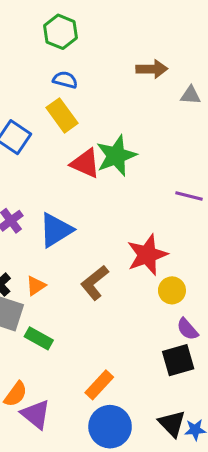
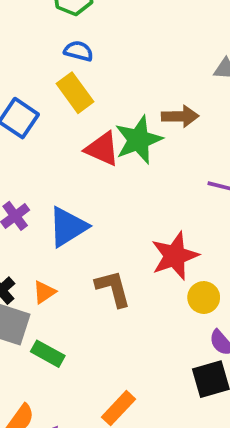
brown arrow: (152, 69) -> (180, 116), moved
brown L-shape: (95, 283) -> (113, 288), turned 114

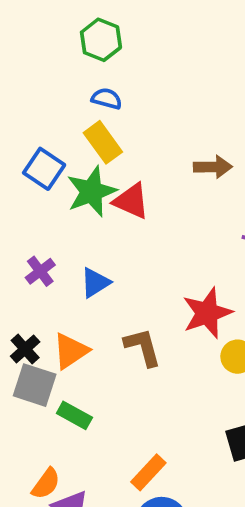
green star: (138, 140) -> (91, 192), moved
blue triangle: (68, 227) -> (95, 283), size x0.7
orange triangle: (44, 292) -> (71, 351), size x1.5

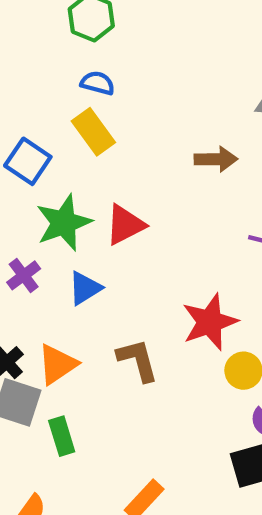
green star: (91, 192) -> (64, 223), moved
red triangle: (131, 201) -> (125, 225), moved, turned -51
green rectangle: (74, 415) -> (62, 436), turned 44

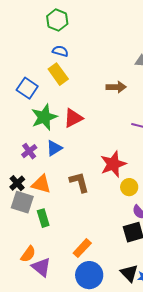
purple cross: (24, 275) -> (29, 151), moved
orange triangle: (57, 364) -> (41, 184), turned 50

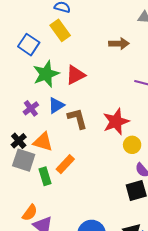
brown L-shape: (79, 182) -> (77, 119), moved
orange rectangle: (82, 248) -> (65, 164), moved

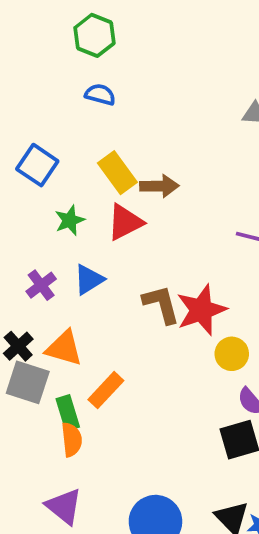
yellow rectangle: (60, 30) -> (117, 173), moved
brown arrow: (119, 44) -> (159, 186), moved
green star: (46, 74) -> (70, 220), size x0.6
brown L-shape: (77, 119) -> (161, 304), moved
orange semicircle: (30, 213) -> (72, 440), moved, turned -42

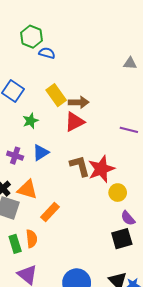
green hexagon: (94, 35) -> (32, 37), moved
red triangle: (125, 222) -> (75, 122), moved
purple cross: (41, 285) -> (15, 156), turned -35
green rectangle: (68, 413) -> (15, 244), moved

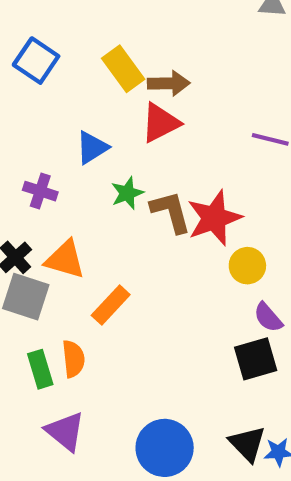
green star: (30, 121) -> (127, 193), moved
blue triangle: (41, 153) -> (92, 148), moved

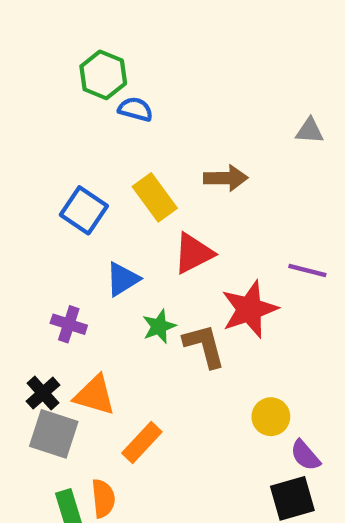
blue square: (36, 61) -> (84, 210), moved
brown arrow: (169, 83) -> (226, 178), moved
red star: (214, 218) -> (249, 309), moved
yellow circle: (247, 266) -> (271, 417), moved

